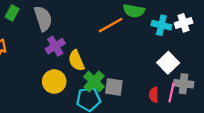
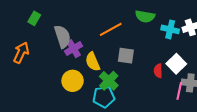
gray semicircle: (43, 19) -> (62, 37), moved
orange line: (111, 25) -> (111, 29), moved
gray square: (114, 87) -> (126, 56), moved
red semicircle: (154, 95) -> (158, 71), moved

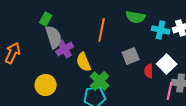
green rectangle: (34, 18) -> (46, 19), moved
orange line: (111, 29) -> (102, 30), turned -50
gray square: (126, 56) -> (131, 56), moved, turned -30
yellow circle: (73, 81) -> (46, 85), moved

